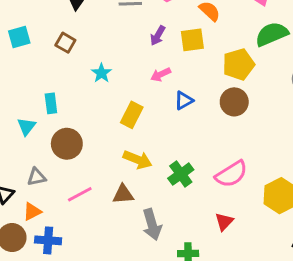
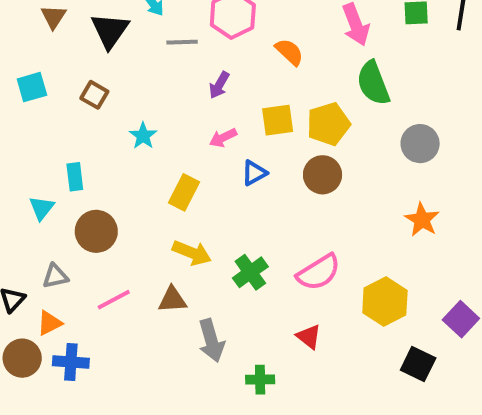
green semicircle: (272, 34) -> (373, 83), turned -88
yellow square: (192, 40) -> (278, 120), moved
red triangle: (224, 222) -> (309, 337), turned -36

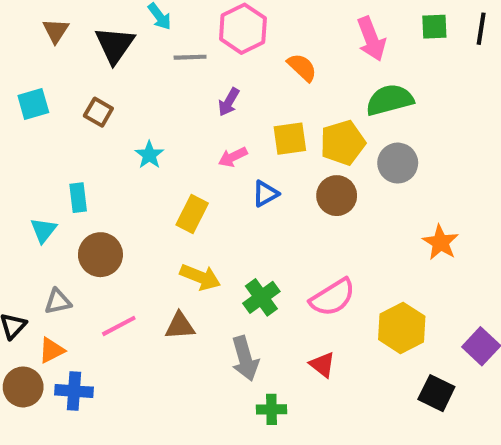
green semicircle: (373, 83) -> (390, 100), turned 96
gray circle: (420, 144) -> (398, 163), moved
gray arrow: (211, 341) -> (245, 358), moved

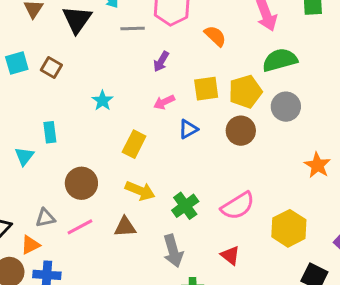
brown square: (98, 112) -> (51, 68), moved
brown circle: (100, 255) -> (81, 183), moved
gray triangle: (58, 301) -> (45, 218), moved

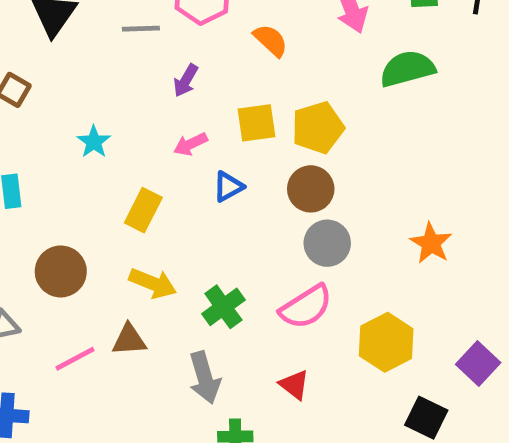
green semicircle: (280, 60) -> (407, 69), moved
gray circle: (286, 107) -> (327, 243), moved
pink line: (80, 227) -> (75, 359), moved

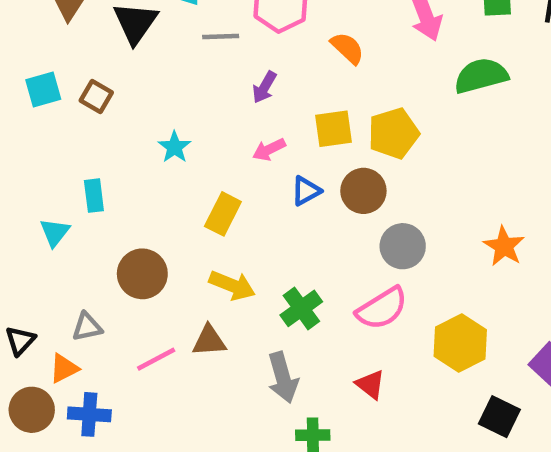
brown circle: (311, 189) -> (363, 191), moved

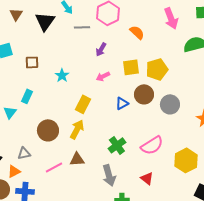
brown square: (96, 96) -> (32, 62), moved, turned -32
blue triangle: (306, 191) -> (122, 103), moved
cyan rectangle: (94, 196) -> (27, 96), turned 32
gray circle: (403, 246) -> (170, 104), moved
yellow arrow: (232, 285) -> (77, 129), moved, turned -84

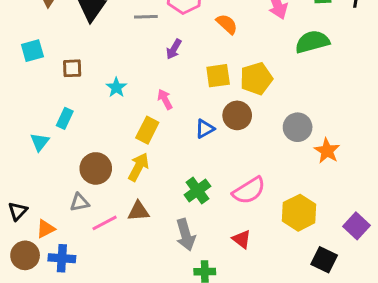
pink arrow: (103, 76) -> (165, 99), moved, turned 88
gray circle: (170, 104) -> (298, 127), moved
gray triangle: (24, 153) -> (80, 202), moved

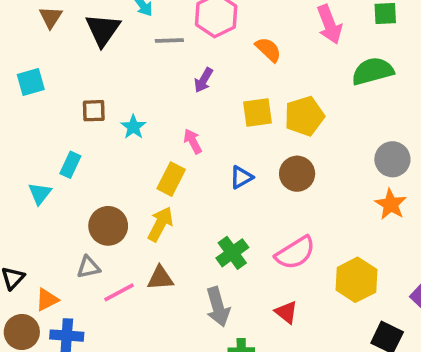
brown square: (72, 68) -> (94, 111), moved
brown circle: (237, 115) -> (297, 174), moved
gray circle: (298, 127) -> (392, 159), moved

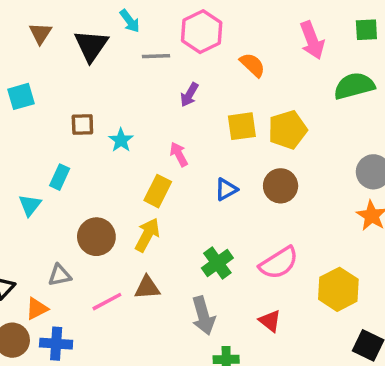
gray triangle: (88, 267) -> (60, 275), moved

